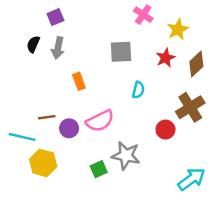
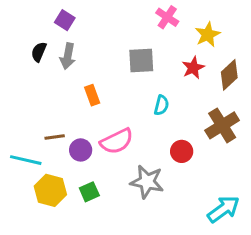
purple square: (55, 17) -> (65, 20), turned -35
red circle: (165, 130) -> (182, 151), moved
green square: (99, 169) -> (89, 192), moved

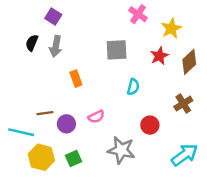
brown cross: (222, 125) -> (183, 104), size x0.7
pink semicircle: (117, 141) -> (96, 117), size x0.6
cyan arrow: (223, 209) -> (184, 155), moved

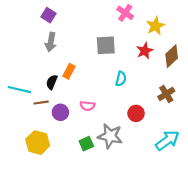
black semicircle: (32, 43) -> (52, 82), moved
orange rectangle: (76, 79) -> (69, 71), turned 48
pink semicircle: (96, 117) -> (87, 106), turned 32
cyan line: (21, 132) -> (19, 90), moved
green square: (74, 158) -> (86, 144), moved

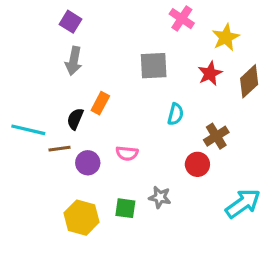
brown cross: (166, 94) -> (216, 136), moved
gray star: (110, 136) -> (160, 197), size x0.6
yellow hexagon: (38, 143) -> (81, 218), moved
green square: (86, 144) -> (125, 208), turned 32

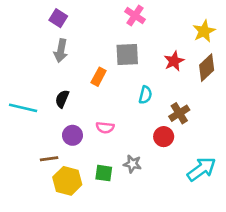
pink cross: (182, 19) -> (135, 16), moved
yellow star: (226, 37) -> (204, 31), moved
orange rectangle: (100, 103) -> (99, 77), moved
brown line: (60, 149) -> (49, 159), moved

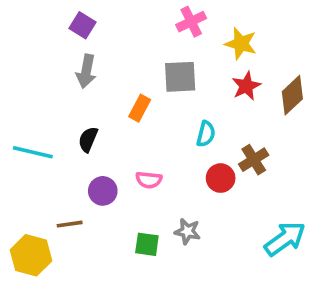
pink cross: (135, 16) -> (191, 22), turned 30
yellow star: (204, 31) -> (241, 44), moved, turned -30
red circle: (164, 137) -> (221, 178), moved
yellow hexagon: (67, 181) -> (31, 255), moved

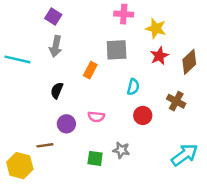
pink cross: (191, 22) -> (124, 14), turned 30
cyan line: (33, 152) -> (17, 59), moved
brown cross: (254, 160) -> (176, 101), moved, turned -30

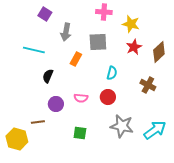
gray arrow: (56, 46) -> (66, 32), moved
cyan line: (17, 59) -> (34, 50), moved
red circle: (143, 115) -> (108, 97), moved
gray star: (121, 150) -> (122, 126), moved, size x1.6

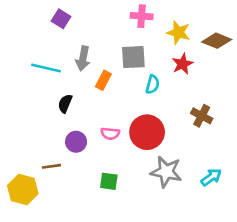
gray arrow: (66, 32) -> (83, 58), moved
brown diamond: (159, 52) -> (217, 41), moved, turned 65
cyan semicircle: (112, 73) -> (152, 84), moved
red circle: (108, 97) -> (147, 132), size x1.6
cyan arrow: (155, 130) -> (211, 177), size x0.7

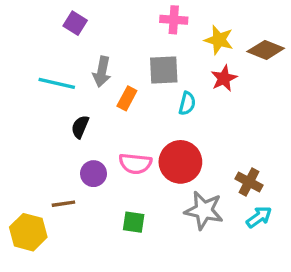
brown cross: (202, 116) -> (249, 182), moved
pink semicircle: (110, 134) -> (135, 164), size x1.4

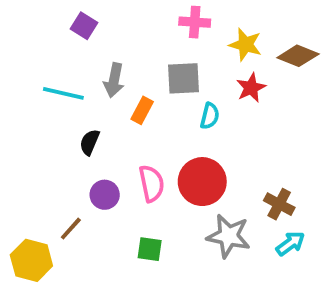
pink semicircle: (135, 164) -> (152, 183), turned -108
brown line: (63, 204) -> (71, 229), turned -40

